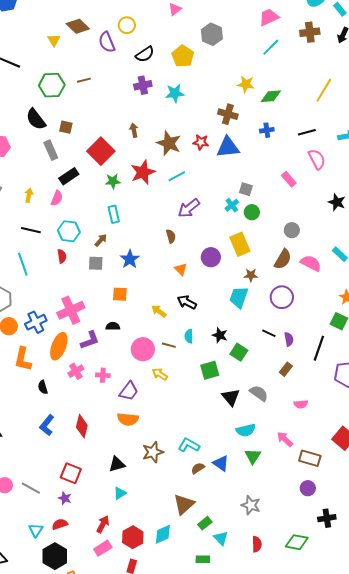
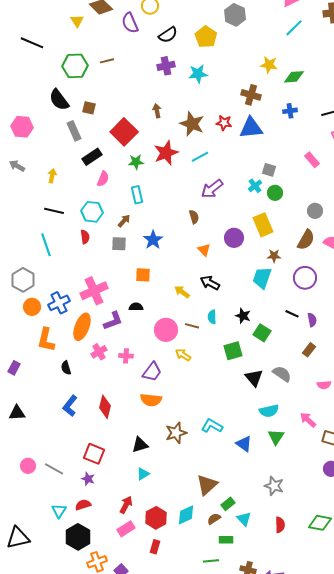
pink semicircle: (57, 198) -> (103, 179), moved
brown semicircle: (198, 468) -> (214, 519), moved

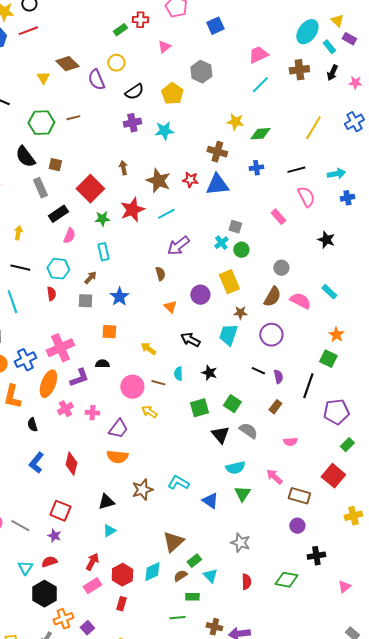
black arrow: (210, 283) -> (190, 340), moved
green square: (262, 333) -> (232, 404), moved

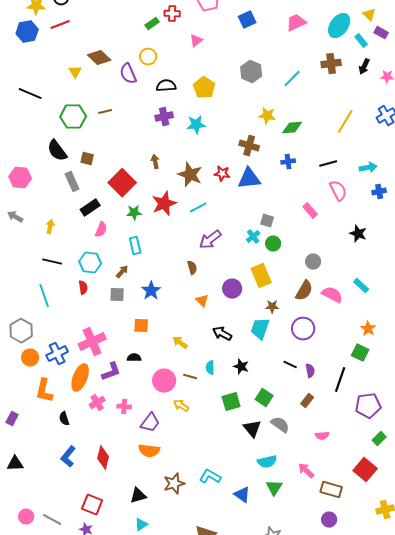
pink trapezoid: (258, 55) -> (296, 23), moved
gray hexagon: (201, 72) -> (251, 72), moved
black semicircle: (134, 92) -> (166, 86), turned -150

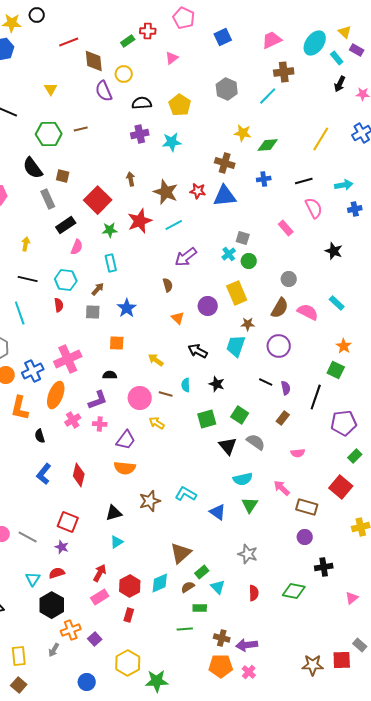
red line: (60, 25) -> (69, 42), moved
brown diamond: (99, 58) -> (94, 61), moved, turned 40
brown cross: (331, 64) -> (284, 72), moved
purple L-shape: (111, 372) -> (98, 400), moved

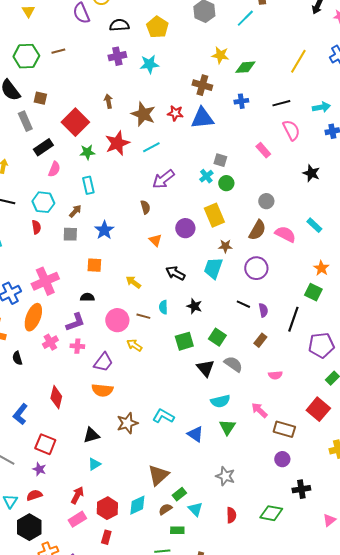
blue L-shape: (44, 474) -> (20, 414), moved

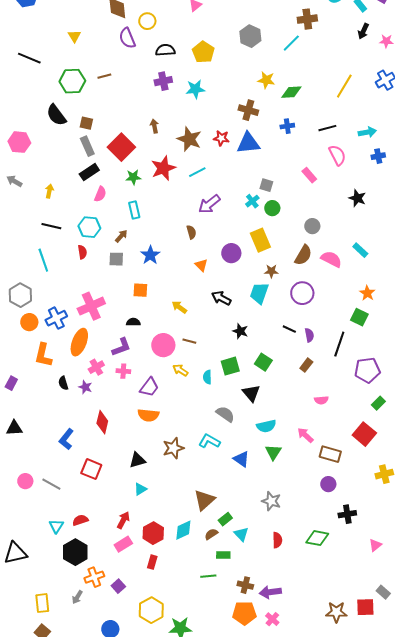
gray rectangle: (25, 121) -> (87, 146), moved
cyan semicircle: (163, 307) -> (207, 377), moved
gray semicircle: (233, 364) -> (225, 414), moved
purple star: (39, 469) -> (85, 387), moved

